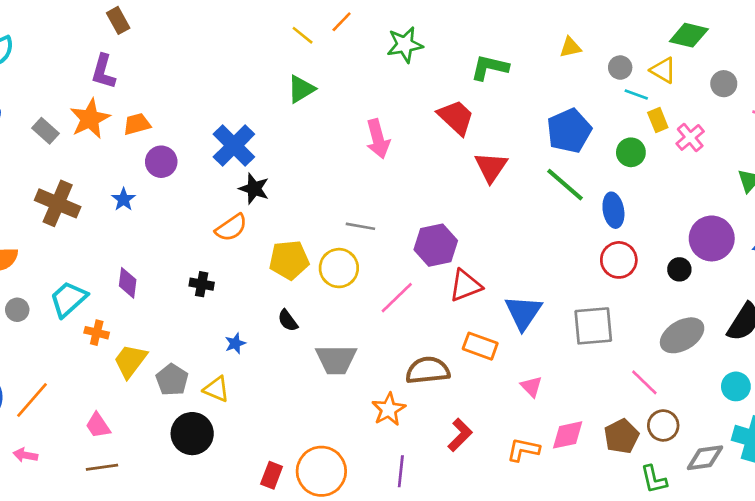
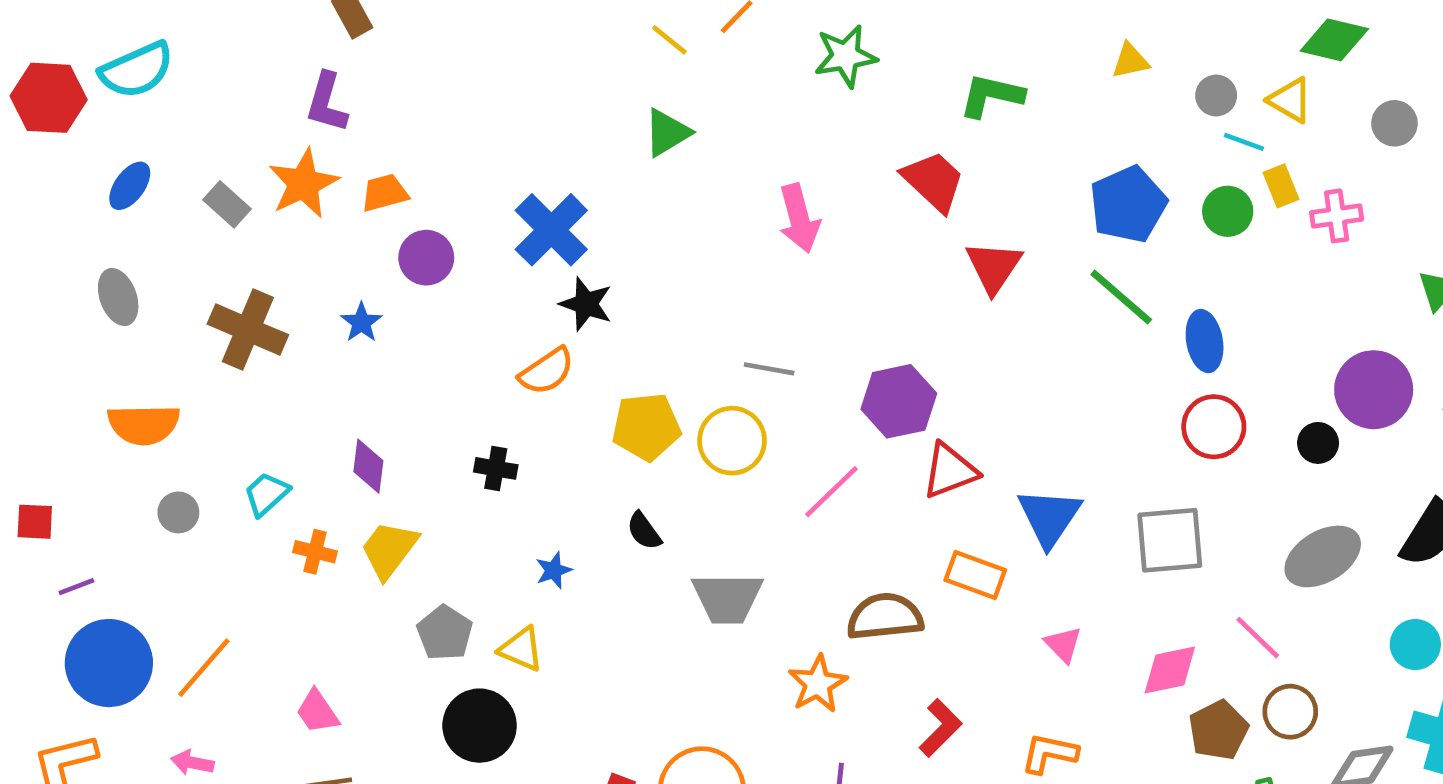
pink cross: (690, 137) -> (1337, 216), turned 32
green circle: (631, 152) -> (1228, 211), moved
cyan trapezoid: (68, 299) -> (266, 494), size x0.7
yellow trapezoid: (130, 361) -> (389, 550), moved
pink diamond: (568, 435) -> (1170, 670), moved

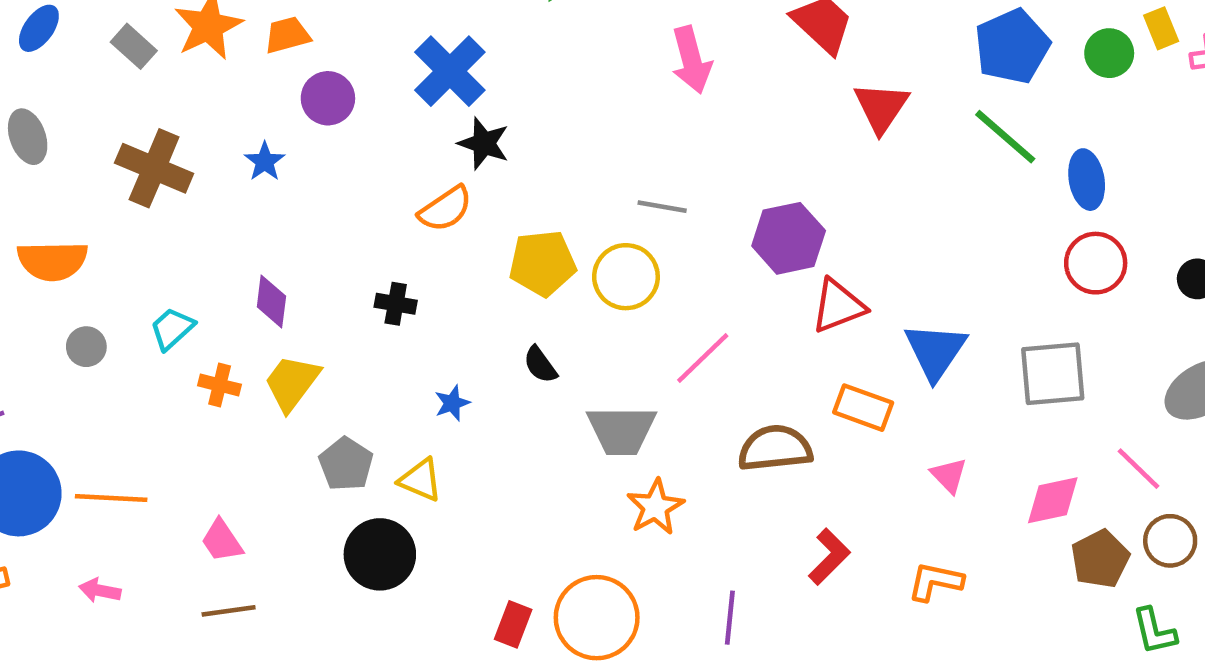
pink line: (832, 492) -> (703, 358), moved
orange line: (204, 668) -> (111, 498), turned 52
orange star: (818, 684) -> (655, 507), moved

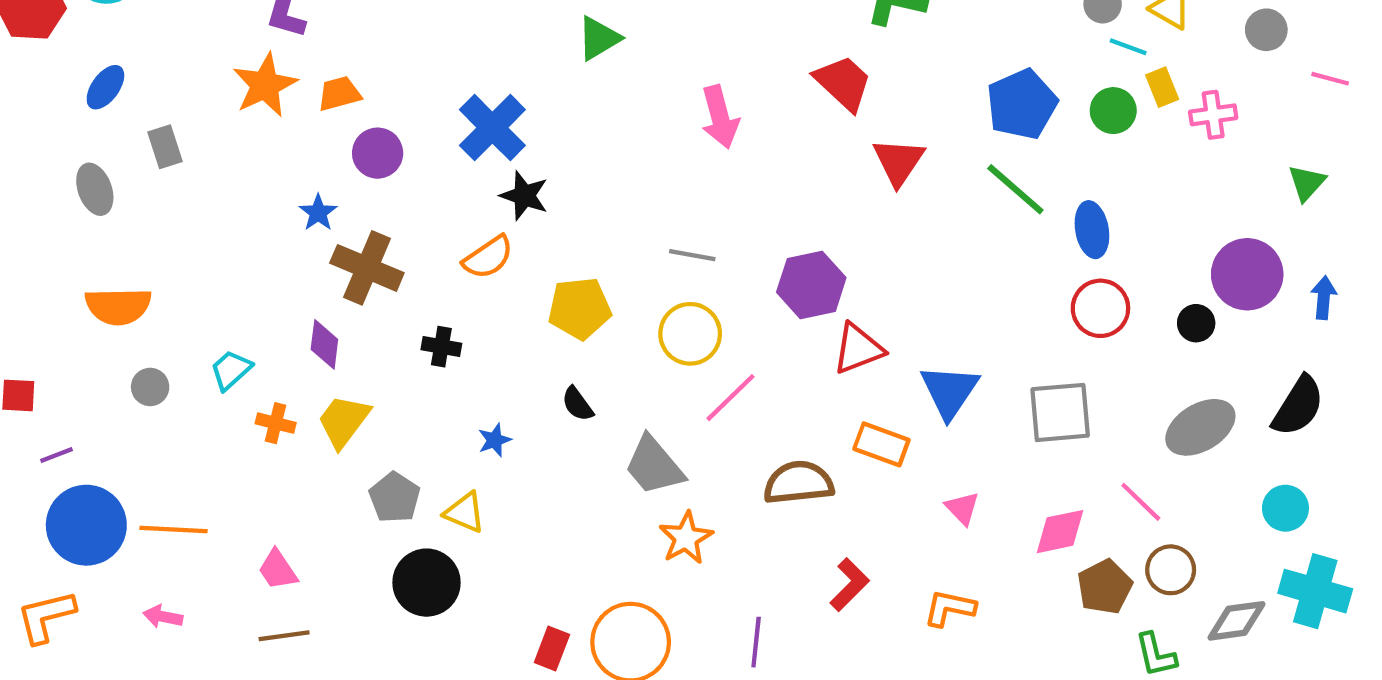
gray rectangle: (134, 46) -> (165, 147), moved, turned 30
brown cross: (154, 168) -> (367, 268), moved
yellow circle: (626, 277) -> (690, 334), moved
gray trapezoid: (621, 430) -> (654, 466), turned 50

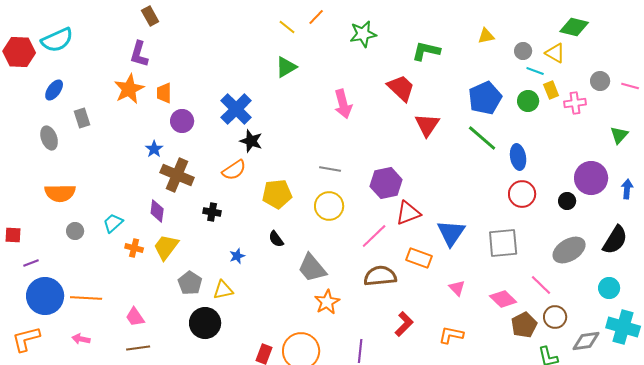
gray circle: (1266, 30) -> (600, 81), moved
orange trapezoid: (339, 94) -> (164, 93), turned -75
pink line: (731, 398) -> (374, 236), moved
yellow triangle: (465, 512) -> (223, 290), turned -35
pink diamond: (1060, 532) -> (503, 299), turned 56

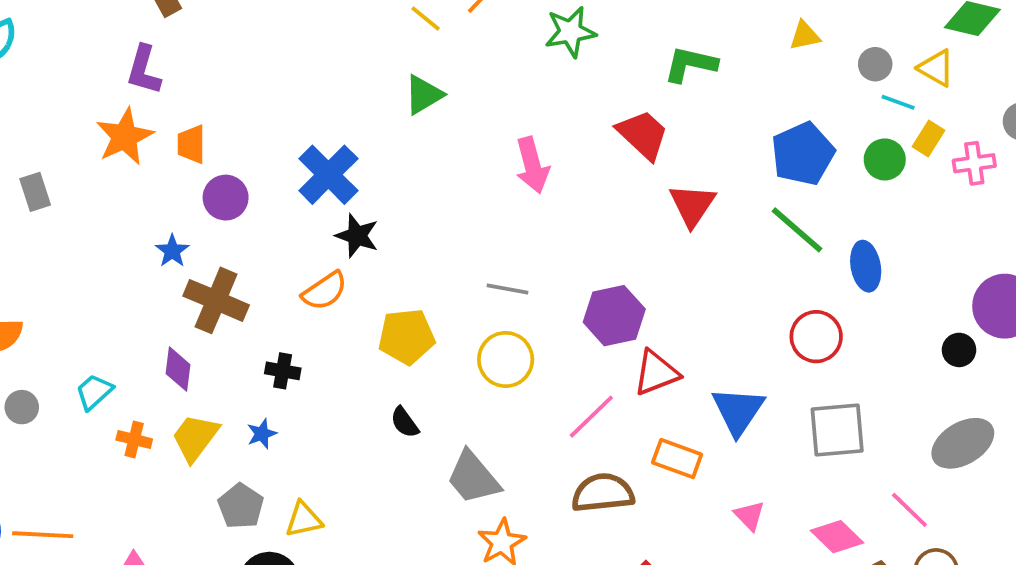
yellow rectangle: (551, 90) -> (929, 139), turned 54
red circle: (522, 194) -> (816, 337), moved
blue star: (237, 256) -> (262, 434), moved

